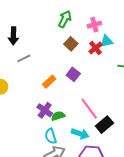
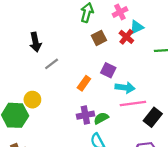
brown square: (71, 44) -> (99, 38), turned 32
pink line: (89, 109) -> (133, 103), turned -50
purple cross: (45, 110) -> (85, 115), turned -35
cyan arrow: (80, 134) -> (125, 88), moved

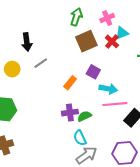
brown square: (99, 38) -> (86, 41), size x1.5
yellow circle: (32, 100) -> (12, 69), moved

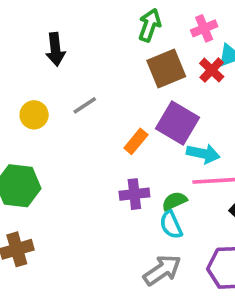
black arrow: (27, 42) -> (55, 49), moved
purple square: (93, 72) -> (178, 123), size x1.6
green semicircle: (84, 116) -> (174, 201), moved
cyan semicircle: (80, 138) -> (171, 225), moved

